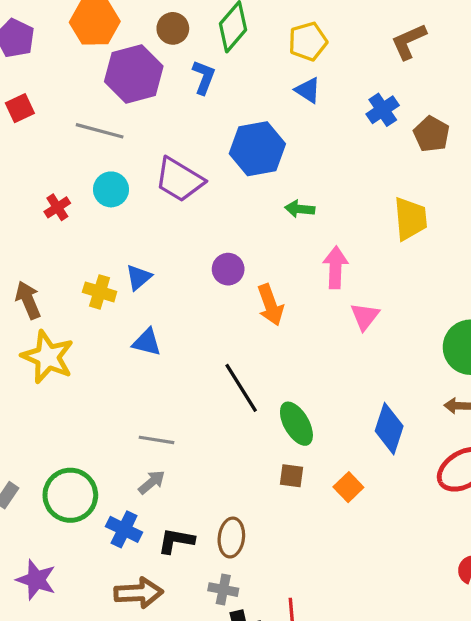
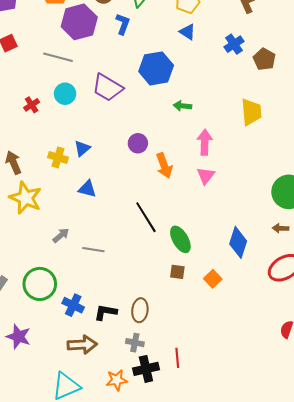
pink triangle: (365, 316) -> (206, 176), moved
gray arrow: (152, 482) -> (61, 235), moved

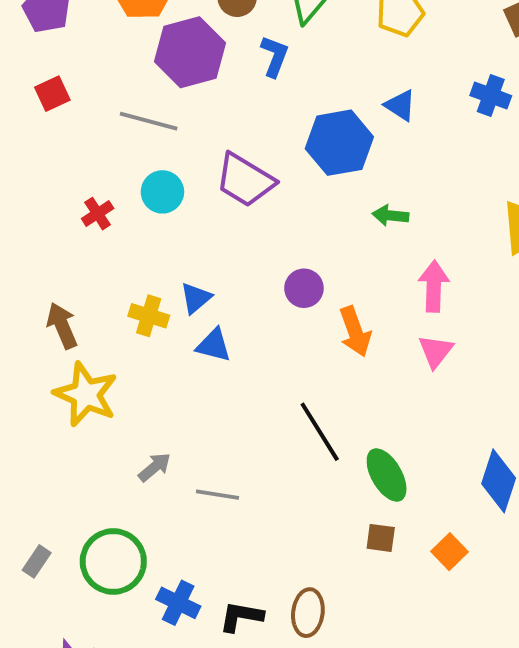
blue triangle: (187, 32) -> (400, 105), moved
blue cross: (234, 44) -> (491, 96), turned -36
blue triangle: (87, 189) -> (214, 345), moved

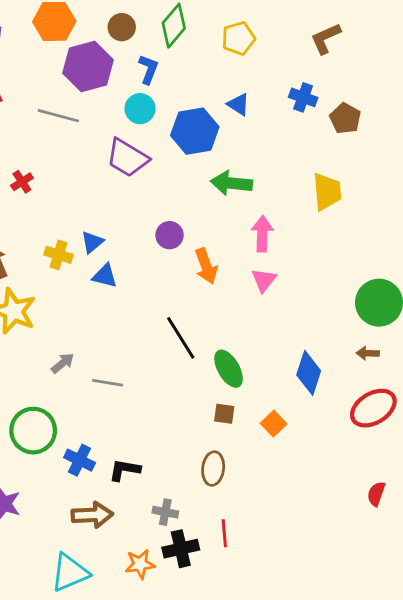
cyan circle: (162, 192) -> (140, 109), moved
green arrow: (390, 215) -> (231, 183), size x1.6
brown ellipse: (308, 613) -> (213, 469), moved

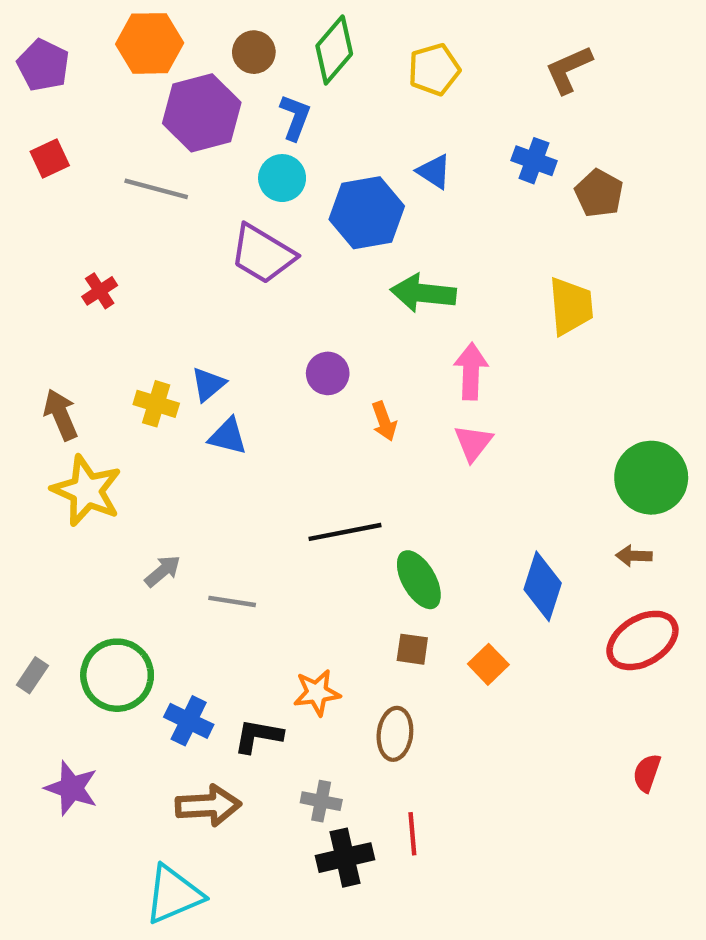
orange arrow: (206, 266) -> (384, 421), size x0.7
black line: (181, 338) -> (345, 532), turned -69
orange star: (140, 564) -> (317, 693), moved

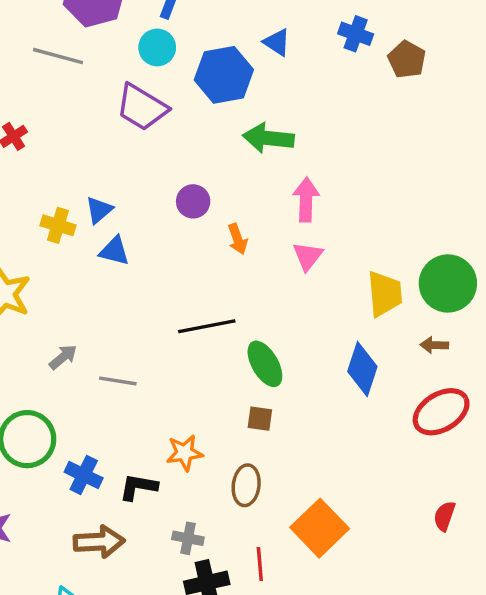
yellow trapezoid: (571, 306) -> (385, 294), moved
orange square: (488, 664) -> (320, 528), moved, size x1.8

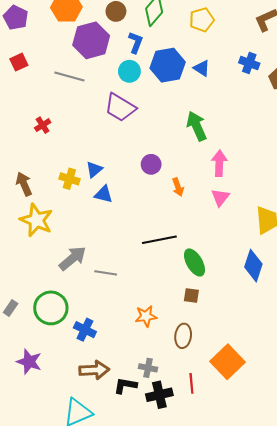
blue hexagon: (224, 75) -> (168, 65), moved
green arrow: (268, 138) -> (197, 126), turned 60
gray arrow: (63, 357) -> (73, 258), size x1.6
black L-shape: (138, 487) -> (125, 385), moved

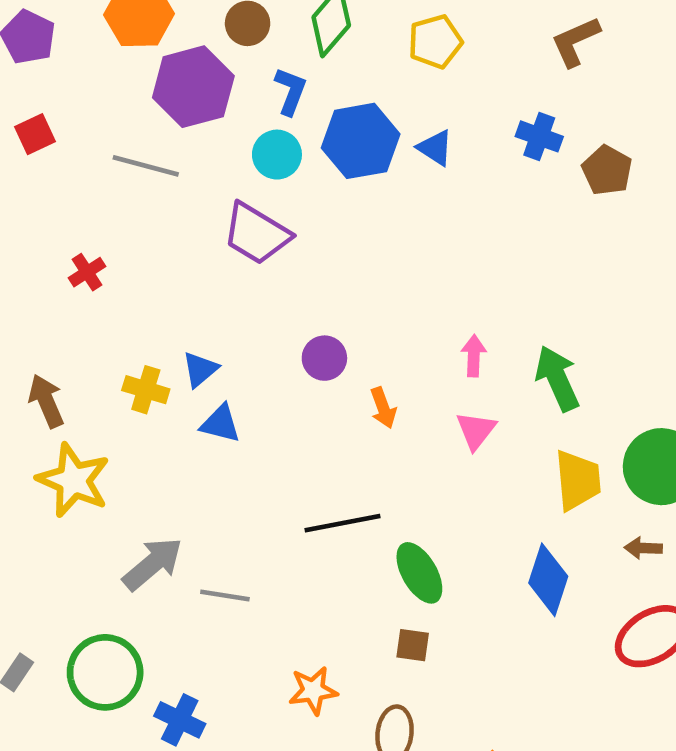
green arrow: (197, 126) -> (557, 378), moved
pink arrow: (219, 163) -> (474, 356), size x0.7

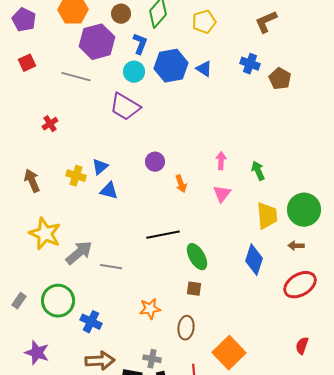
green arrow: (557, 378) -> (258, 171), size x0.7
yellow star: (73, 480) -> (45, 234), moved

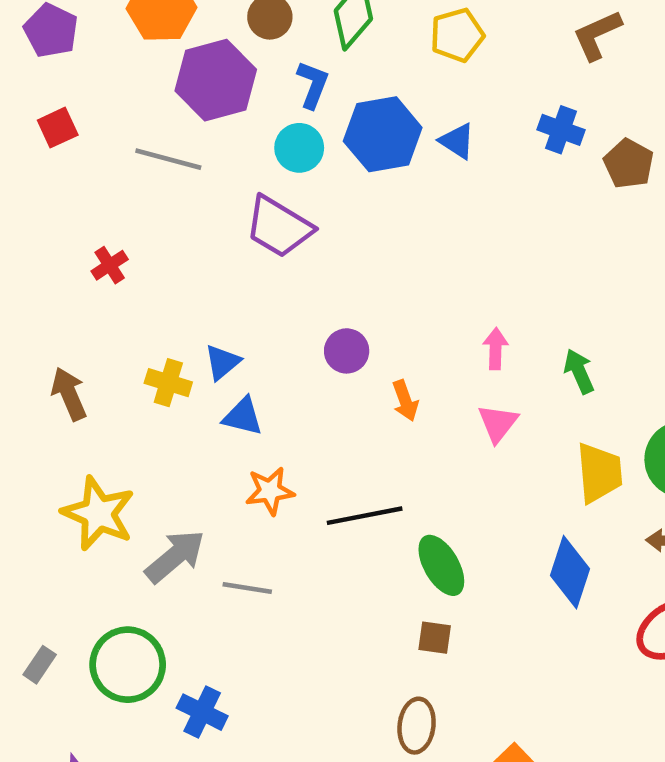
orange star: (150, 309) -> (270, 491), moved

